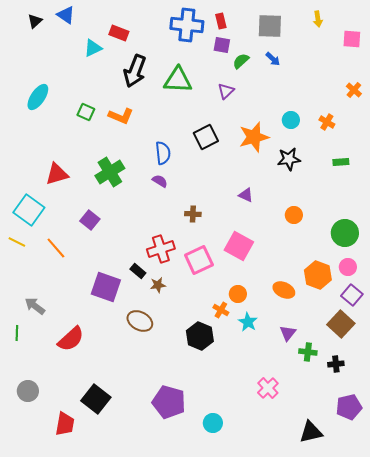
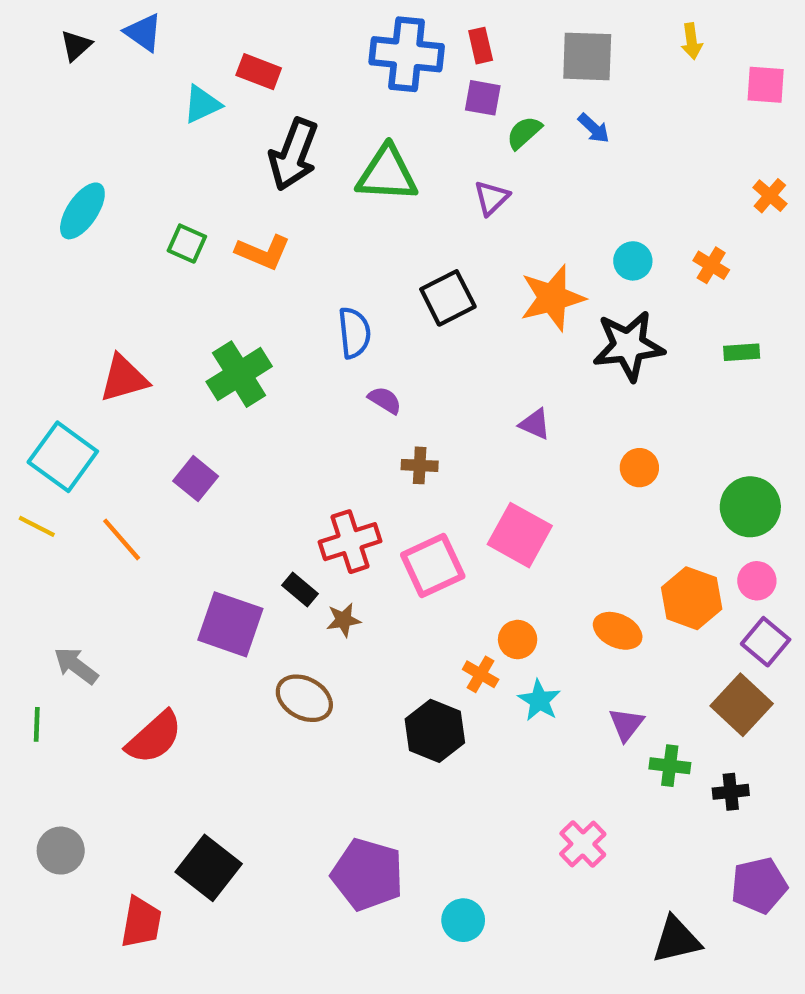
black star: (289, 159) -> (629, 346), size x1.4
purple semicircle: (160, 181) -> (385, 400), moved

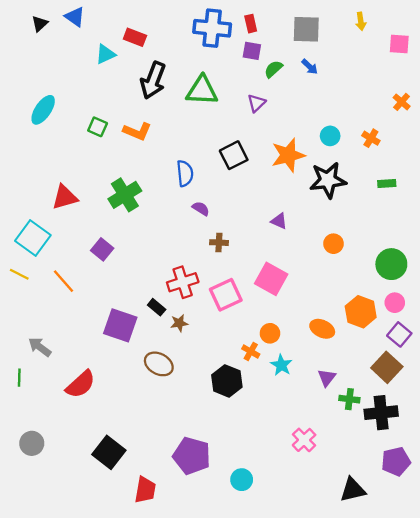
black cross: (731, 792) -> (381, 413), size x1.8
red trapezoid: (141, 922) -> (145, 490), moved

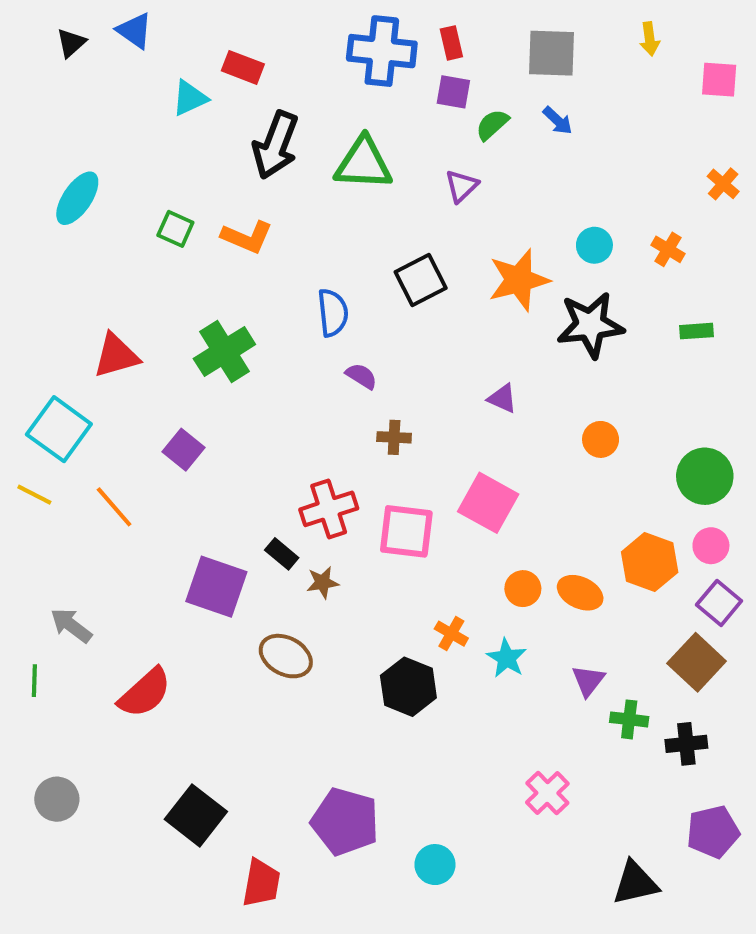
pink square: (226, 295) -> (406, 531), turned 32
orange circle: (270, 333) -> (523, 589), moved
black cross: (381, 413) -> (686, 744), size x0.7

